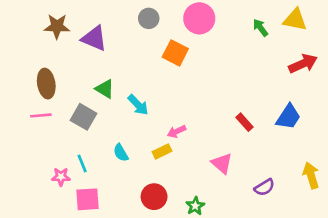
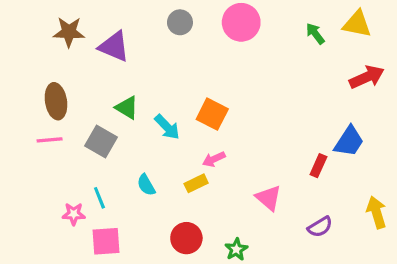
orange square: (175, 53) -> (212, 114), moved
red rectangle: (244, 122) -> (318, 166), moved, turned 66

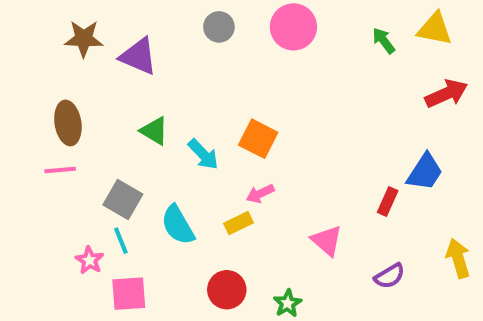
gray square: (101, 141) -> (123, 199), moved
cyan semicircle: (146, 185) -> (178, 225), size x1.5
pink star: (74, 214) -> (90, 260), turned 30

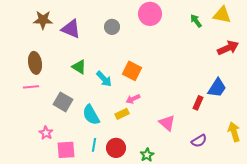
gray circle: (219, 27) -> (112, 27), moved
cyan line: (121, 241) -> (94, 145), moved, turned 32

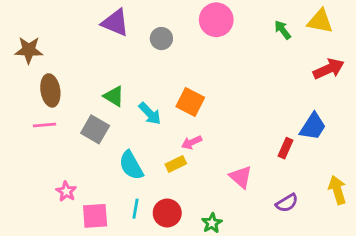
brown star: (43, 20) -> (29, 50), moved
purple triangle: (71, 29) -> (115, 23), moved
gray square: (63, 102) -> (95, 129), moved

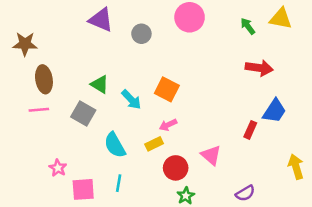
red arrow: (329, 69) -> (259, 68), moved, turned 32
purple semicircle: (287, 203) -> (245, 193), moved
red circle: (167, 213) -> (176, 168), moved

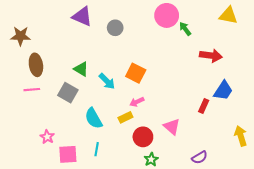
pink circle: (190, 17) -> (167, 15), moved
green arrow: (248, 26) -> (185, 29), moved

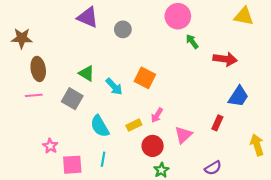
green arrow: (185, 29) -> (192, 41), moved
pink arrow: (137, 102) -> (157, 115), moved, turned -32
red rectangle: (204, 106) -> (217, 123), moved
pink triangle: (172, 127) -> (183, 135), turned 36

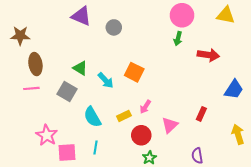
pink circle: (178, 16) -> (182, 15), moved
green arrow: (192, 41) -> (178, 39), turned -128
blue trapezoid: (238, 96) -> (234, 89), moved
pink star: (50, 146) -> (47, 135), size x1.5
purple semicircle: (213, 168) -> (197, 156), turned 112

